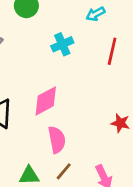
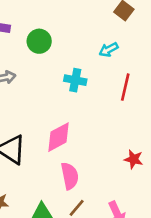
cyan cross: (62, 44) -> (75, 80), turned 35

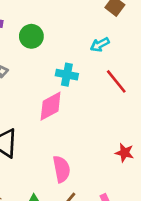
red line: (125, 87) -> (116, 81), turned -52
pink diamond: (59, 137) -> (51, 106), moved

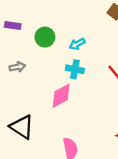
cyan arrow: (100, 45) -> (77, 44), moved

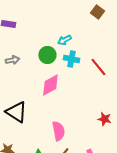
green circle: (45, 37) -> (47, 55), moved
cyan cross: (75, 69) -> (71, 59), moved

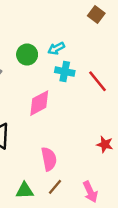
green circle: (47, 55) -> (27, 55), moved

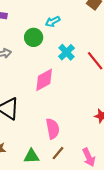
cyan arrow: (56, 48) -> (53, 21), moved
cyan cross: (65, 72) -> (66, 52), turned 35

